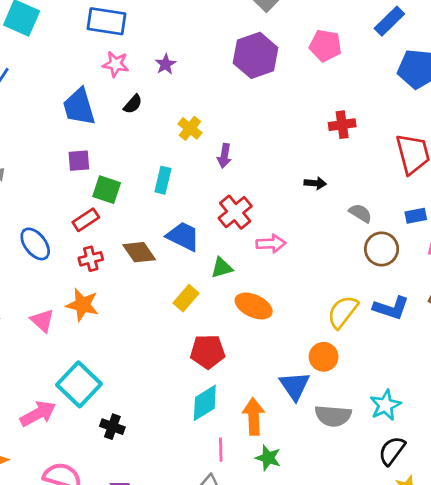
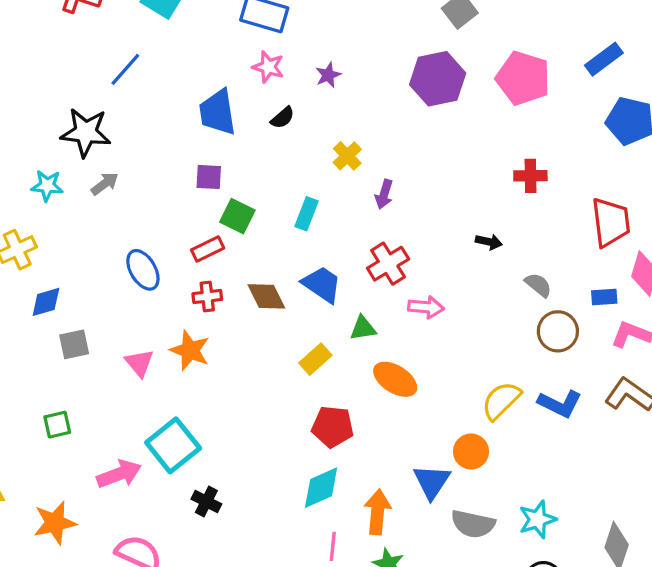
pink pentagon: (325, 46) -> (523, 78), size x1.4

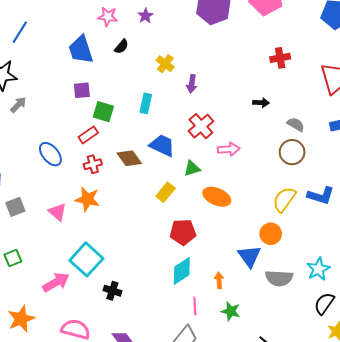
brown circle: (558, 331) -> (292, 152), moved
orange arrow: (377, 512) -> (219, 280), size x0.6

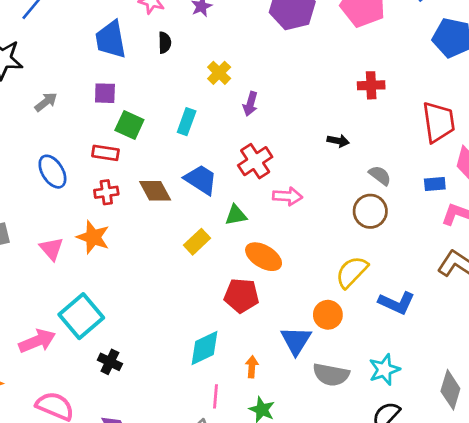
black semicircle: (121, 47) -> (165, 43), turned -49
gray arrow: (18, 105) -> (46, 102), moved
red rectangle: (88, 135) -> (105, 153), turned 36
blue L-shape: (321, 196) -> (397, 303), moved
red pentagon: (183, 232) -> (241, 295), moved

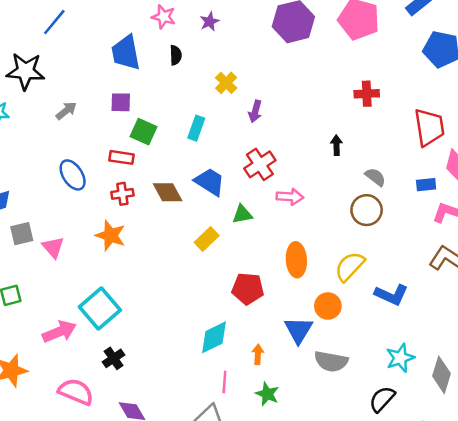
black arrow: (338, 141) -> (336, 145), turned -102
pink triangle: (52, 249) -> (53, 247), moved
orange ellipse: (264, 257) -> (296, 260), moved, turned 56
black cross: (110, 362) -> (114, 358), moved, turned 30
cyan star: (384, 370) -> (400, 358), moved

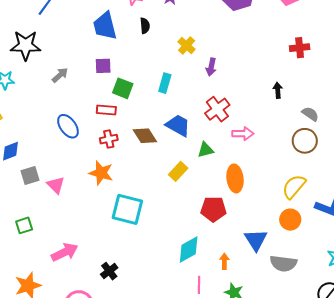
orange ellipse: (296, 260) -> (235, 178), moved
orange circle: (328, 306) -> (290, 220), moved
cyan square: (100, 308) -> (127, 209), moved, turned -32

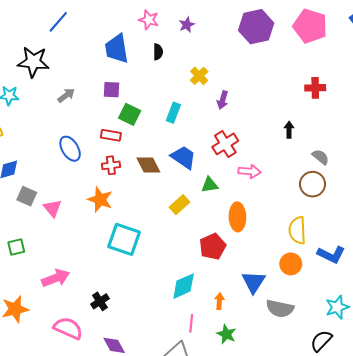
gray square: (30, 176) -> (27, 196), turned 36
yellow semicircle: (294, 187) -> (297, 230), turned -48
red pentagon: (213, 209) -> (213, 246), turned -30

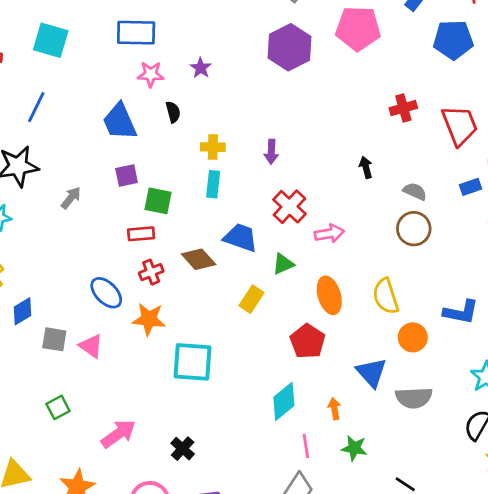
yellow cross: (199, 76) -> (213, 147), moved, turned -30
red cross: (315, 88) -> (403, 108), moved
blue ellipse: (70, 149) -> (106, 293), moved
yellow semicircle: (297, 230) -> (386, 296), moved

